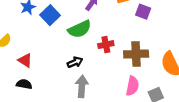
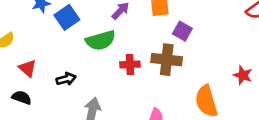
brown cross: (136, 54) -> (167, 60), moved
black arrow: (75, 62) -> (66, 79), moved

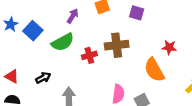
purple square: (182, 31) -> (137, 13), moved
red star: (243, 75) -> (169, 47), moved

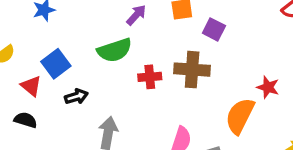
purple square: (137, 13) -> (214, 29), moved
blue square: (33, 31) -> (56, 64), moved
orange semicircle: (154, 70) -> (240, 116), turned 45

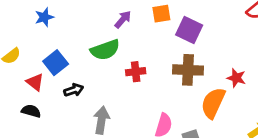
purple square: (214, 29) -> (189, 30), size x1.4
brown cross: (192, 70) -> (188, 70), moved

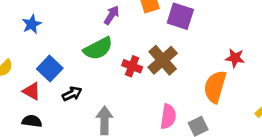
brown cross: (188, 70) -> (163, 60), moved, turned -36
red cross: (136, 72) -> (132, 66), turned 36

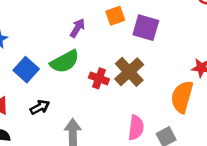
blue square: (50, 69) -> (26, 70), moved

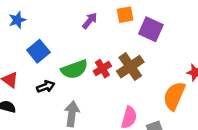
green semicircle: (65, 62) -> (74, 69), moved
red cross: (99, 78) -> (102, 69), turned 30

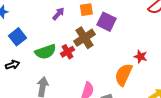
brown cross: (130, 67) -> (84, 38), moved
black arrow: (46, 87) -> (13, 65), moved

